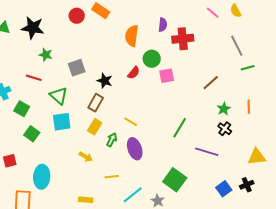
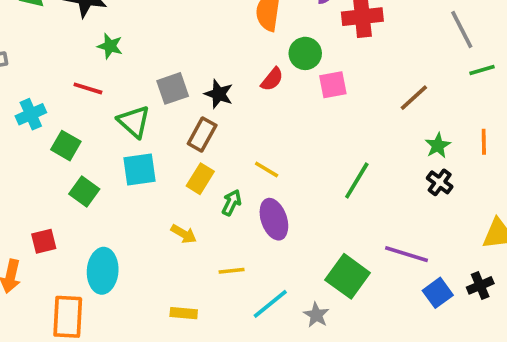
gray square: (77, 68) -> (173, 88), moved
purple line: (207, 152) -> (407, 254), moved

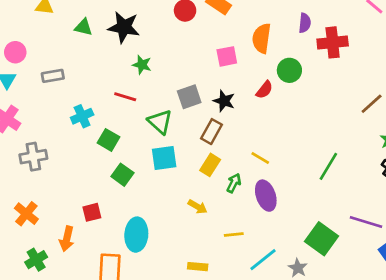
pink square: (333, 85) -> (227, 56), moved

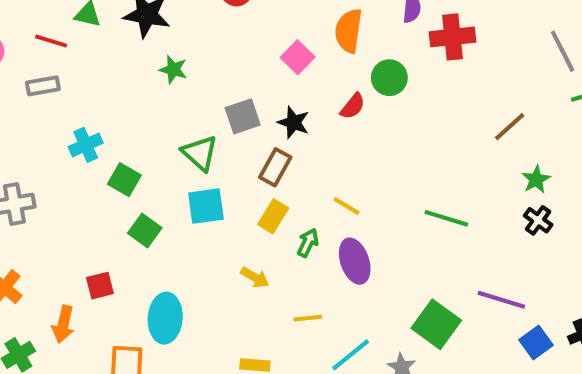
pink square: (227, 56) -> (298, 57), turned -35
red line: (125, 97) -> (51, 41), moved
green line: (328, 166) -> (446, 218), turned 76

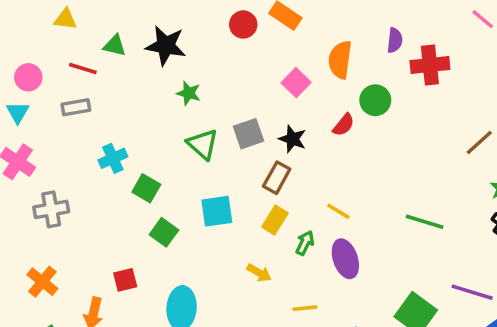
green triangle: (200, 153) -> (203, 144), moved

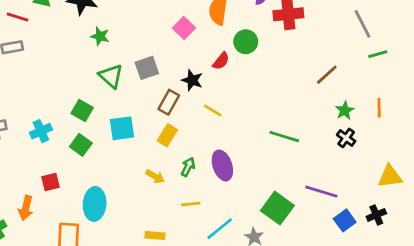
black star: (293, 139) -> (192, 80), moved
cyan cross: (113, 158) -> (41, 131), moved
green square: (146, 188) -> (82, 110), moved
yellow line: (338, 211) -> (213, 110), moved
green arrow: (305, 243) -> (188, 167), moved

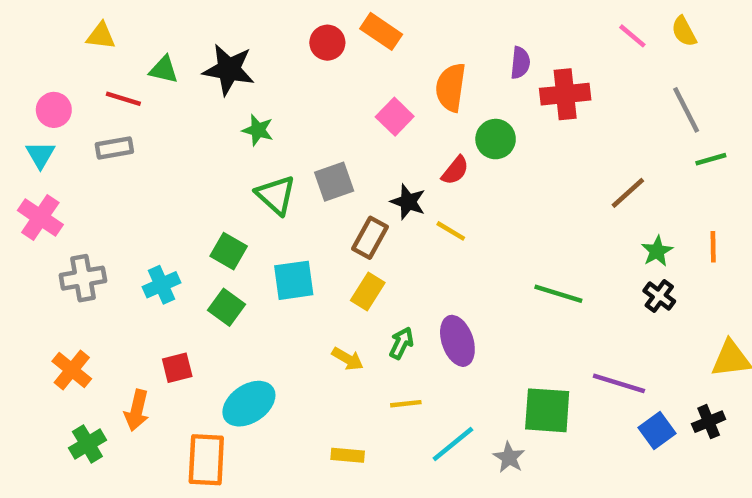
yellow line: (213, 110) -> (451, 231), moved
cyan ellipse: (95, 204) -> (249, 404), turned 52
green square: (277, 208) -> (547, 410), turned -32

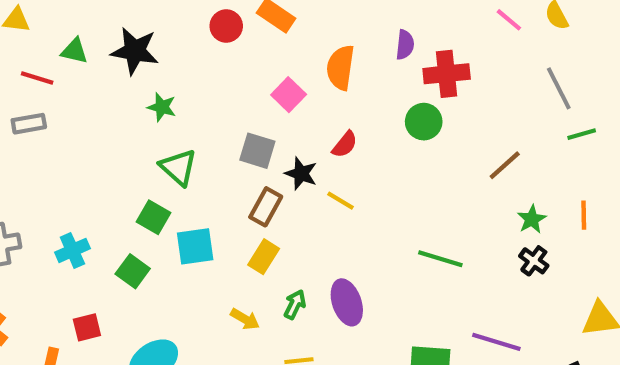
green circle: (496, 139) -> (424, 122), moved
gray square: (334, 182) -> (257, 151), moved, turned 36
green square: (229, 251) -> (153, 217), moved

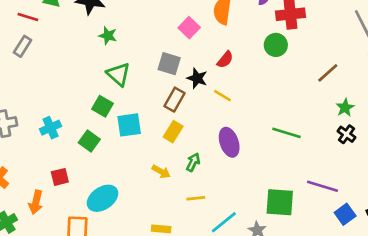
gray rectangle: (29, 124) -> (23, 46), turned -48
purple ellipse: (347, 302) -> (229, 142), moved

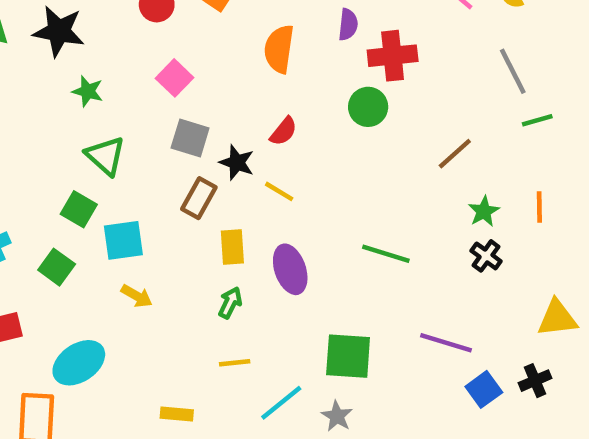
pink square: (189, 28) -> (174, 78), moved
yellow rectangle: (173, 132) -> (232, 247), moved, turned -36
yellow arrow: (161, 172) -> (137, 296), moved
green square: (280, 202) -> (348, 356), moved

